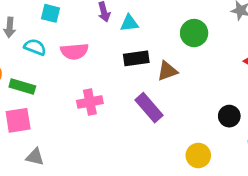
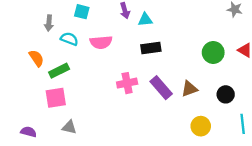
green circle: (194, 33) -> (213, 52), moved
brown triangle: (167, 71) -> (189, 89), moved
green rectangle: (22, 87) -> (59, 71), turned -42
pink cross: (90, 102) -> (127, 83), moved

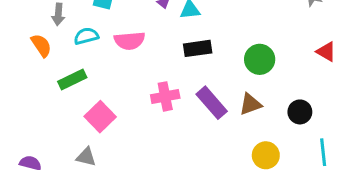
cyan semicircle: (69, 39) -> (86, 36), turned -36
green circle: (213, 52) -> (260, 59), moved
orange semicircle: (36, 58) -> (41, 45), moved
pink square: (56, 98) -> (100, 117), moved, turned -35

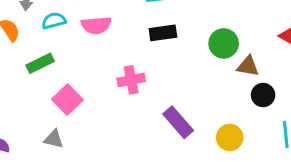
purple rectangle: (212, 103) -> (178, 122), moved
brown triangle: (250, 104) -> (248, 66), moved, turned 30

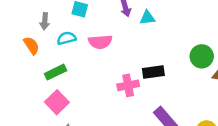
black rectangle: (163, 33) -> (153, 72), moved
pink square: (67, 100) -> (57, 102), moved

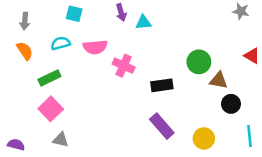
gray arrow: (45, 21) -> (25, 21), moved
black rectangle: (153, 72) -> (162, 85), moved
pink cross: (128, 85) -> (124, 66), moved, turned 35

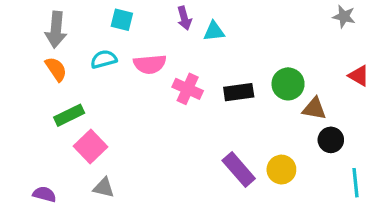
gray arrow: (25, 21) -> (56, 30), size x1.5
green rectangle: (49, 78) -> (69, 115), moved
black rectangle: (162, 85) -> (239, 92), moved
yellow circle: (204, 138) -> (281, 170), moved

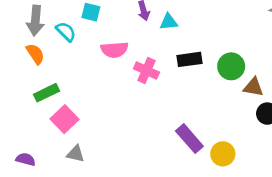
cyan semicircle: (104, 59) -> (66, 32), moved, turned 60
black rectangle: (239, 92) -> (189, 59), moved
yellow circle: (281, 170) -> (223, 154), moved

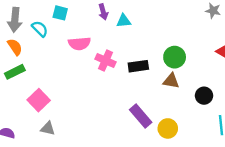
black rectangle: (189, 59) -> (138, 66), moved
brown triangle: (253, 87) -> (171, 81), moved
green rectangle: (46, 93) -> (15, 72), moved

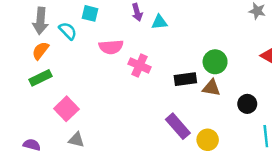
orange semicircle: (15, 47) -> (40, 51), turned -108
black rectangle: (138, 66) -> (185, 79), moved

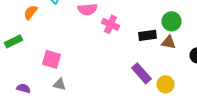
green rectangle: (40, 78) -> (14, 41), moved
pink square: (66, 109) -> (52, 59), turned -30

